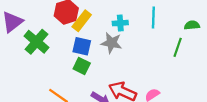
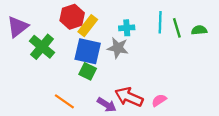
blue square: (82, 46) -> (88, 51), size x1.4
green line: (178, 47) -> (177, 28), moved, turned -36

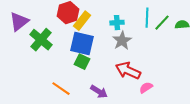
green line: (177, 28) -> (162, 23), turned 60
gray star: (118, 48) -> (122, 41), moved, turned 30
red arrow: (129, 97) -> (128, 71), moved

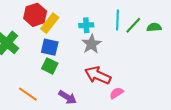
blue square: (82, 44) -> (50, 47), size x0.7

